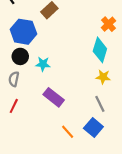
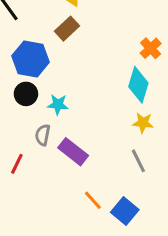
gray semicircle: (14, 79) -> (43, 135), moved
blue square: (93, 128) -> (125, 211), moved

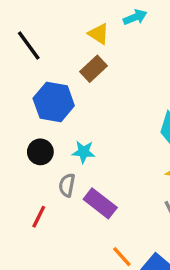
black circle: (26, 94) -> (40, 152), moved

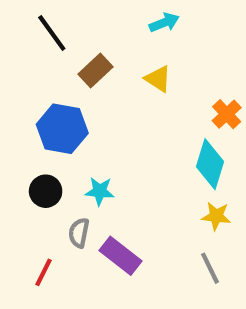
yellow triangle: (99, 34) -> (158, 79), moved
black line: (29, 45) -> (52, 33), moved
brown rectangle: (94, 69) -> (96, 70), moved

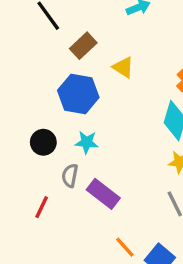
yellow triangle: (158, 79) -> (123, 67), moved
blue hexagon: (62, 129) -> (78, 94), moved

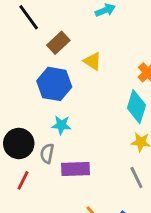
black circle: (43, 142) -> (19, 143), moved, size x1.4
purple rectangle: (103, 194) -> (75, 169), turned -40

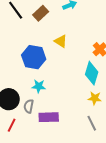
brown rectangle: (58, 43) -> (41, 13), moved

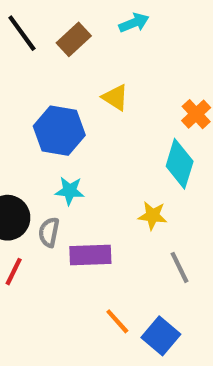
yellow star: (95, 98) -> (153, 216), moved

